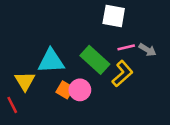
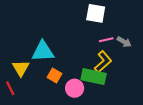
green rectangle: (95, 60) -> (94, 77), moved, turned -30
pink circle: (80, 90) -> (75, 88), moved

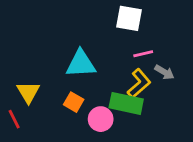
gray arrow: (124, 42) -> (164, 72), moved
cyan triangle: (43, 51) -> (81, 64), moved

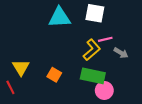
cyan triangle: (81, 64) -> (59, 17), moved
yellow L-shape: (139, 84) -> (92, 50), moved
pink circle: (101, 119) -> (104, 90), moved

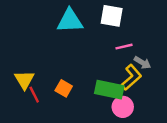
yellow L-shape: (92, 50) -> (131, 77), moved
red line: (10, 87) -> (34, 95), moved

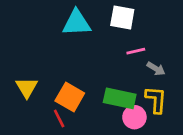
yellow L-shape: (131, 77) -> (156, 100), moved, turned -45
orange square: (64, 88) -> (70, 97), size x1.5
red line: (34, 95) -> (59, 118), moved

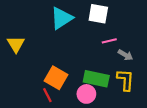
cyan triangle: (77, 23) -> (61, 18), turned -30
yellow triangle: (27, 88) -> (16, 44), moved
pink circle: (134, 117) -> (86, 94), moved

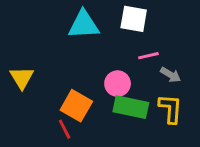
cyan triangle: (61, 18) -> (84, 25), turned 30
yellow triangle: (16, 44) -> (22, 78), moved
pink circle: (86, 94) -> (118, 84), moved

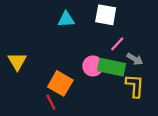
cyan triangle: (84, 25) -> (66, 19), size x0.7
pink line: (148, 56) -> (117, 44), turned -35
green rectangle: (131, 107) -> (111, 67), moved

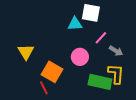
cyan triangle: (66, 19) -> (75, 24), moved
yellow triangle: (17, 61) -> (26, 52), moved
green rectangle: (111, 67) -> (100, 82), moved

